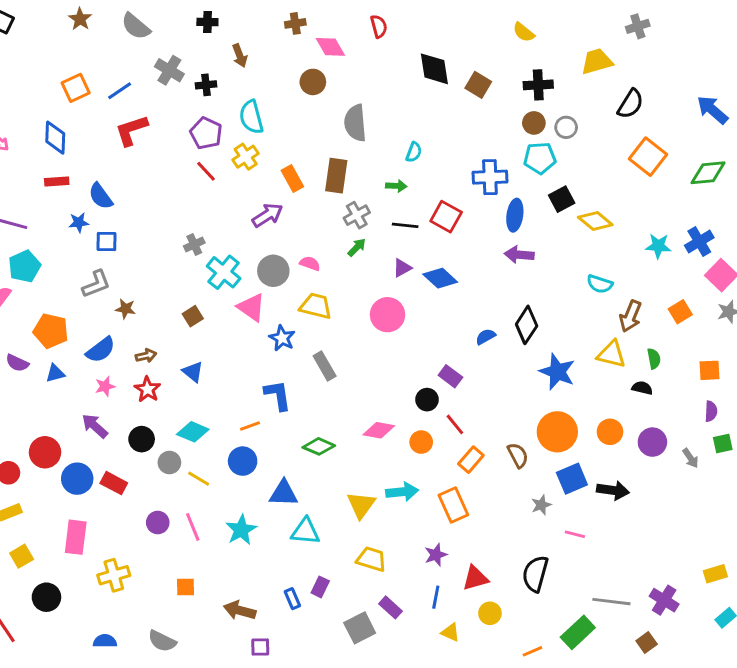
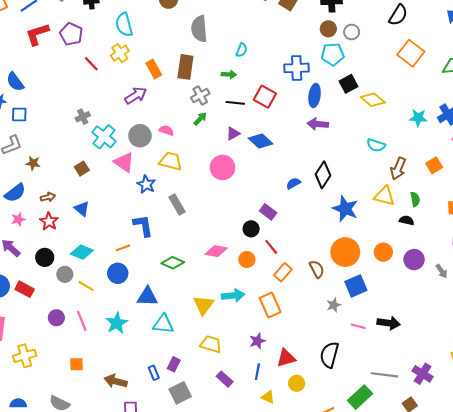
purple pentagon: (206, 133) -> (71, 34), moved
black arrow: (613, 490) -> (389, 323), moved
gray square: (360, 628) -> (180, 393), moved

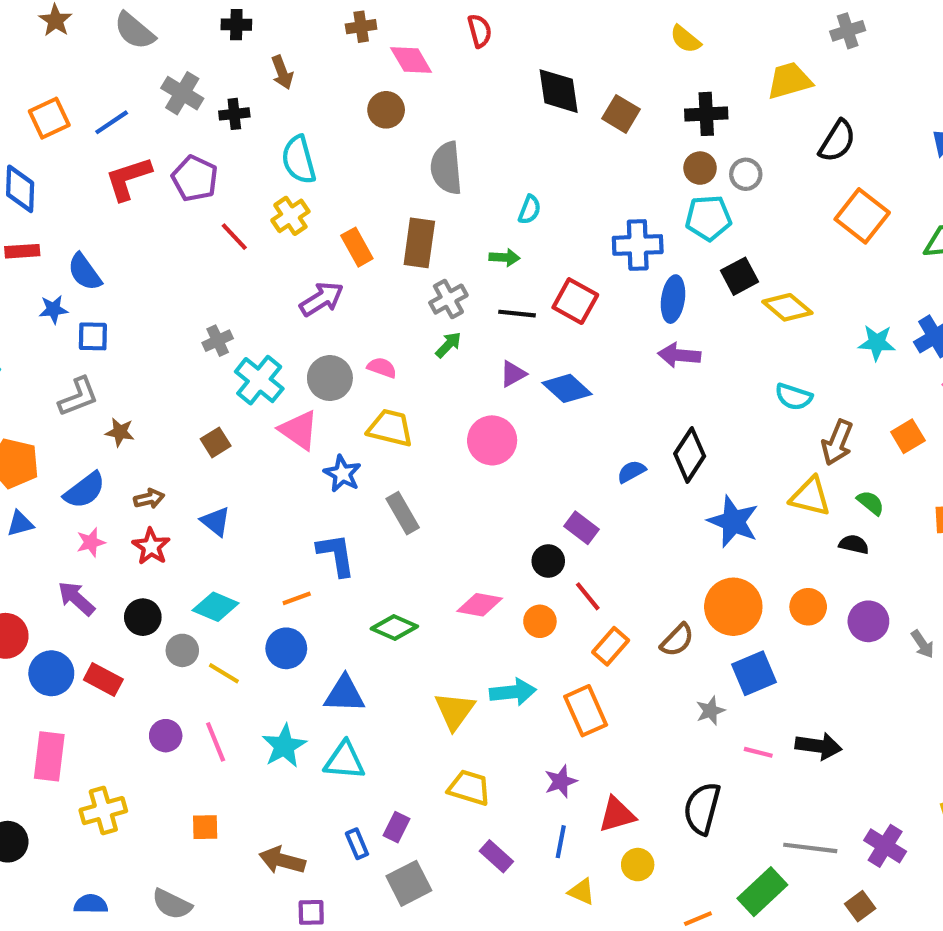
green semicircle: (415, 199) -> (871, 503), turned -40
brown semicircle: (317, 269) -> (677, 640), turned 72
cyan triangle: (163, 324) -> (344, 761), moved

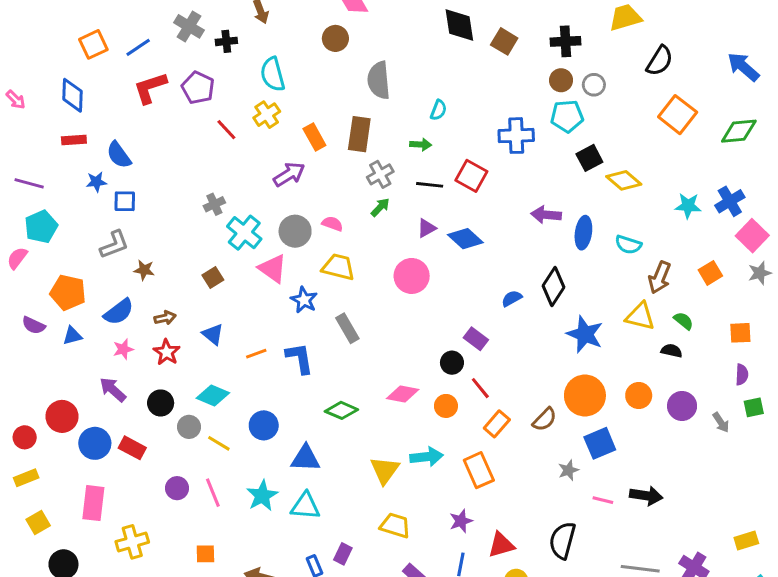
blue ellipse: (673, 299) -> (583, 233), moved
orange line: (297, 598) -> (256, 354), moved

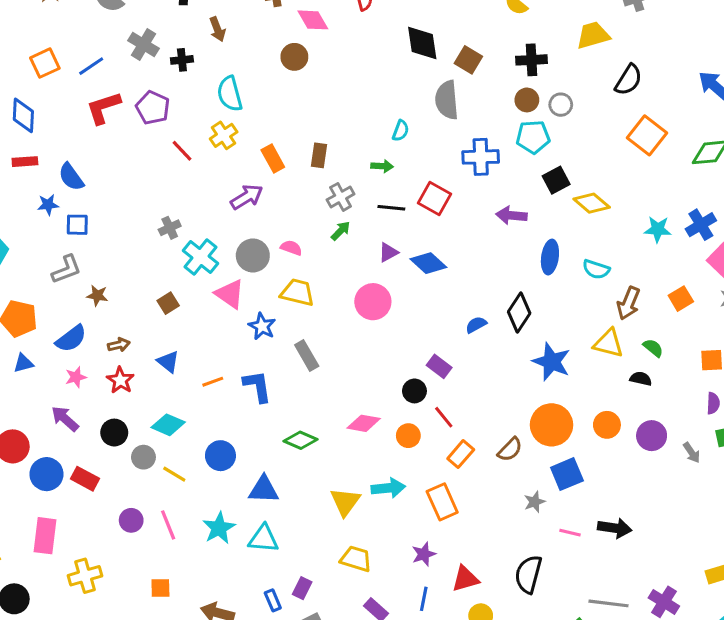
gray semicircle: (379, 80) -> (447, 100), moved
brown rectangle: (359, 134) -> (319, 155), size x0.7
purple arrow: (546, 215) -> (511, 215), moved

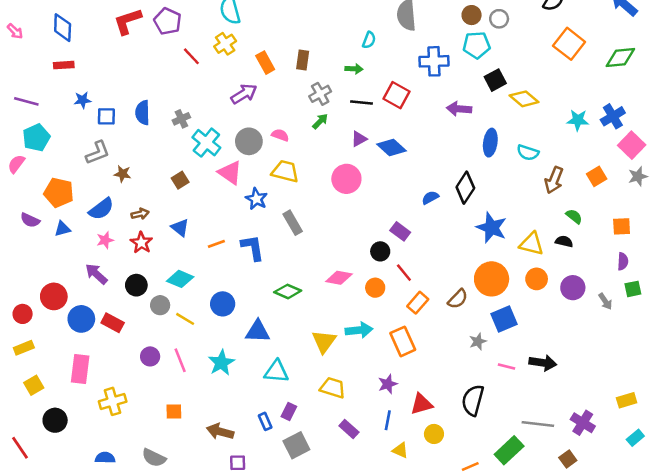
blue semicircle: (71, 177) -> (143, 113), moved, turned 35
yellow triangle: (608, 343) -> (532, 244), moved
cyan triangle: (264, 539) -> (276, 371), moved

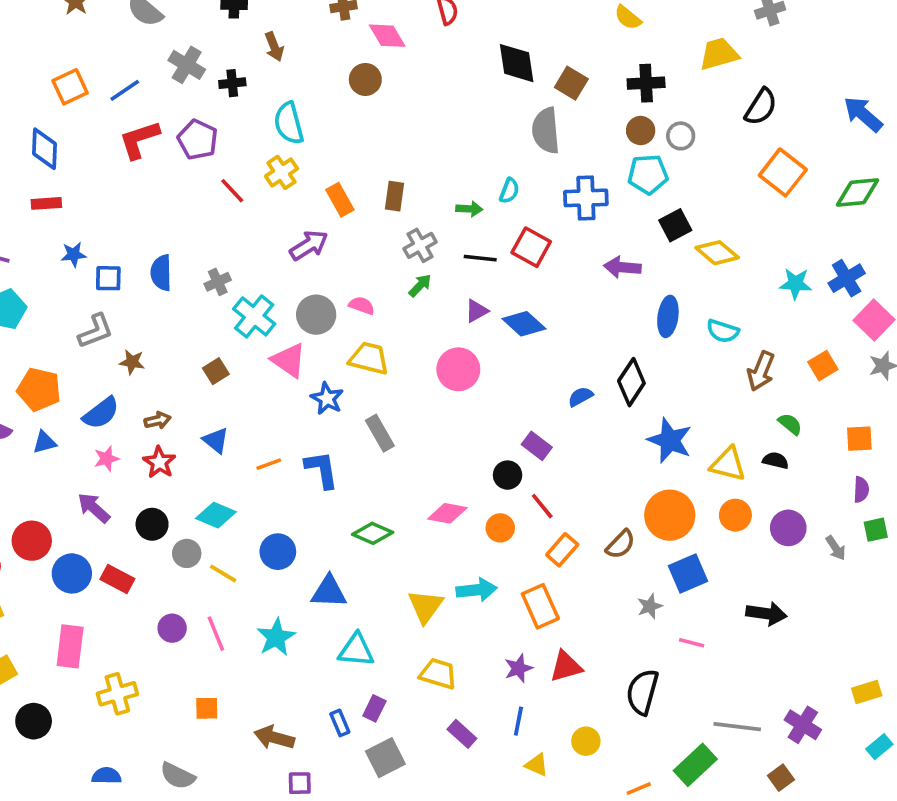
cyan semicircle: (369, 40) -> (509, 191), moved
black arrow: (543, 363) -> (766, 614), moved
red triangle: (421, 404) -> (566, 666), moved

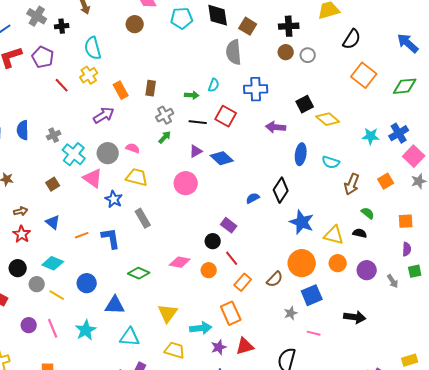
cyan pentagon: (648, 174) -> (182, 18), moved
cyan arrow: (477, 590) -> (201, 328), moved

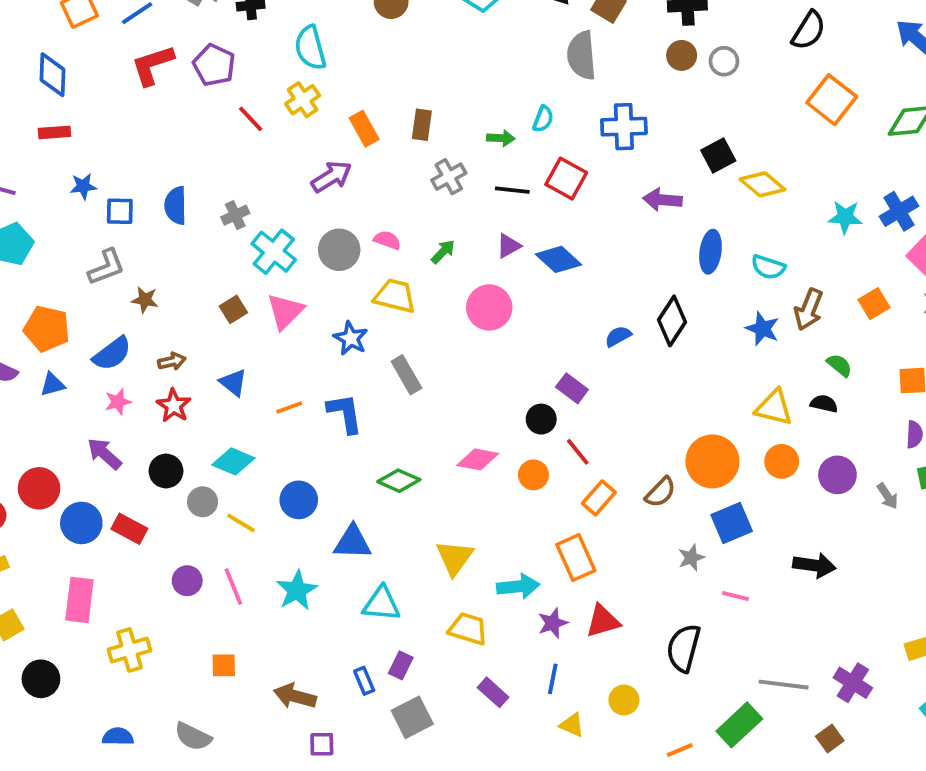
green arrow: (165, 137) -> (443, 252), moved
pink triangle: (93, 178) -> (285, 311), moved, turned 40
blue star: (302, 222) -> (762, 329), moved, size x0.7

